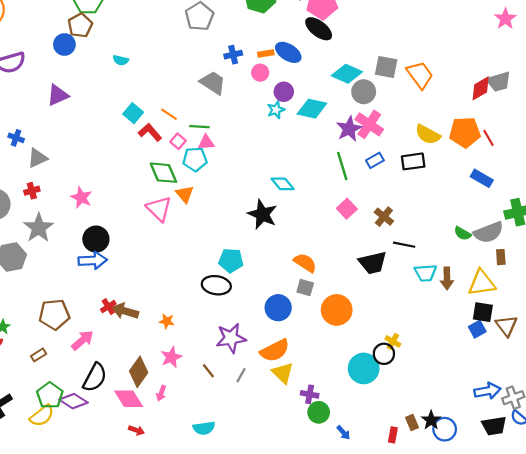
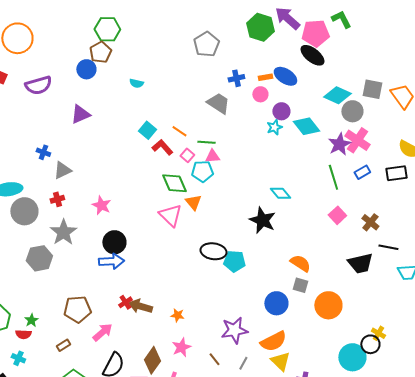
cyan diamond: (312, 109) -> (306, 126), turned 40
black ellipse: (216, 285) -> (213, 251), moved

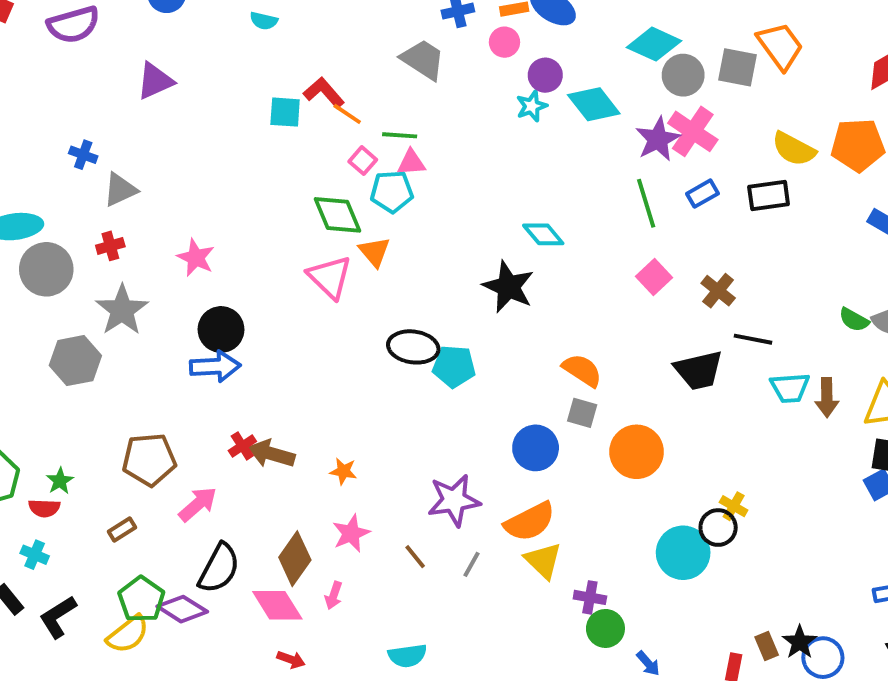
gray square: (372, 89) -> (737, 67), moved
cyan square: (147, 130) -> (285, 112), turned -36
red L-shape: (162, 147) -> (324, 93), moved

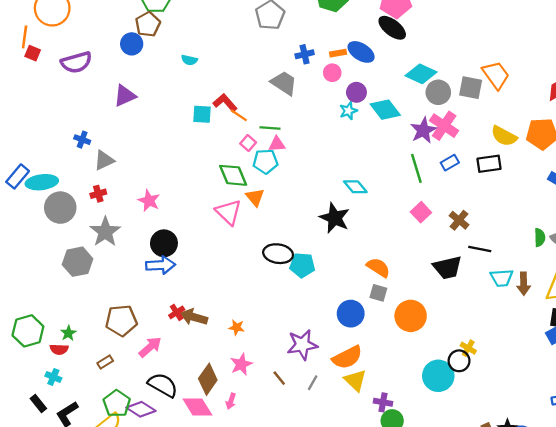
green semicircle: (854, 320) -> (540, 238), turned -120
black semicircle: (219, 568) -> (163, 385), turned -88

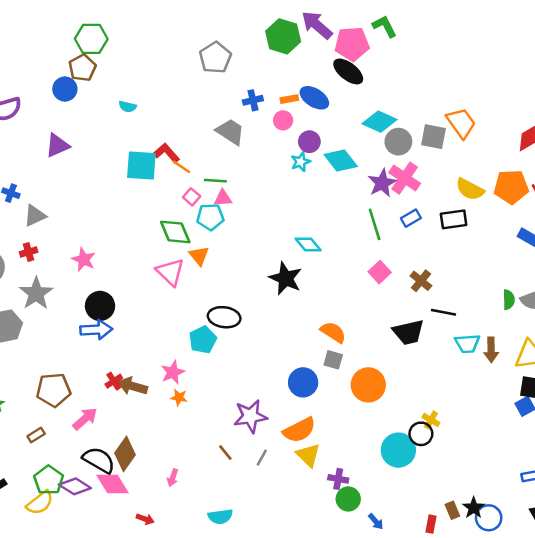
cyan square: (202, 114) -> (141, 165), size x1.5
cyan pentagon: (302, 265) -> (203, 340), moved, turned -30
pink star: (241, 364) -> (173, 372), moved
brown diamond: (208, 379) -> (125, 454), moved
pink diamond: (197, 407) -> (113, 484), moved

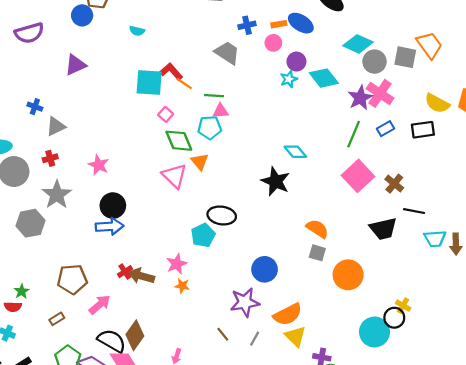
pink square: (192, 197) -> (166, 114), moved
green line: (375, 224) -> (354, 134), turned 40
pink square: (380, 272) -> (358, 176), size x1.6
blue circle: (303, 382) -> (265, 269), moved

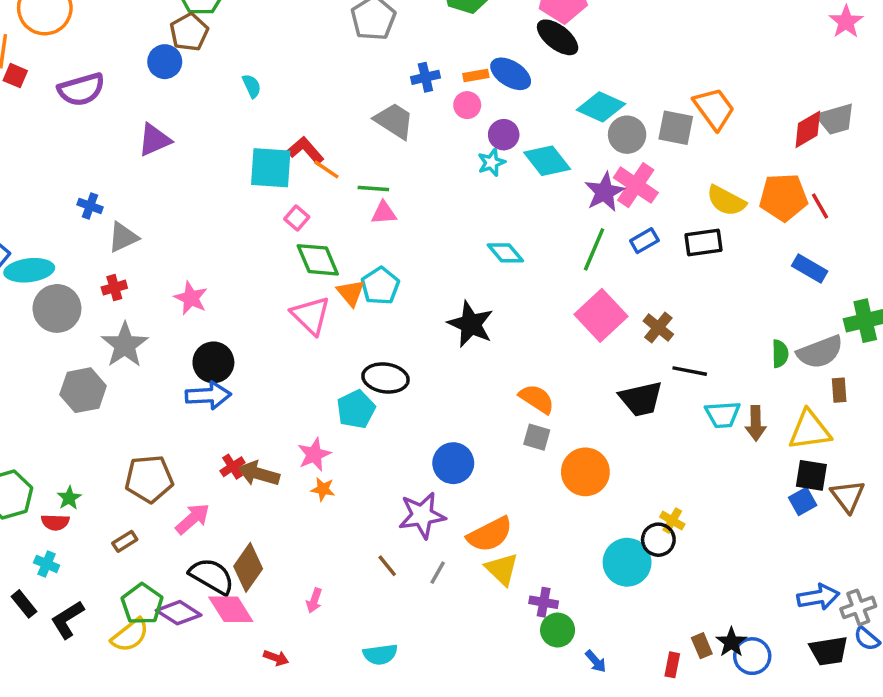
cyan semicircle: (137, 31) -> (252, 86), turned -128
cyan pentagon: (210, 128) -> (380, 286), moved, turned -30
cyan diamond: (295, 152) -> (505, 253), moved

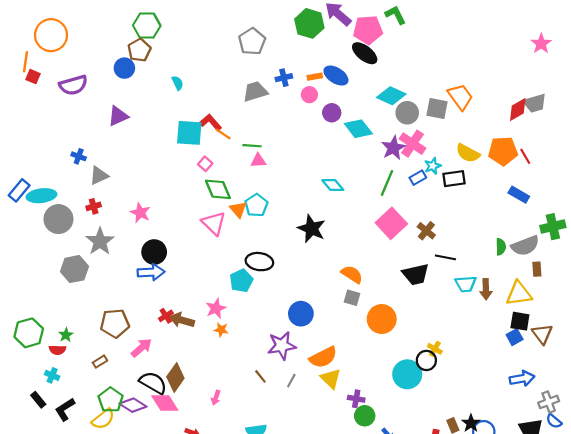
gray trapezoid: (394, 121) -> (255, 91), moved, turned -50
cyan star: (492, 162) -> (433, 166), moved
blue arrow: (818, 597) -> (522, 379), moved

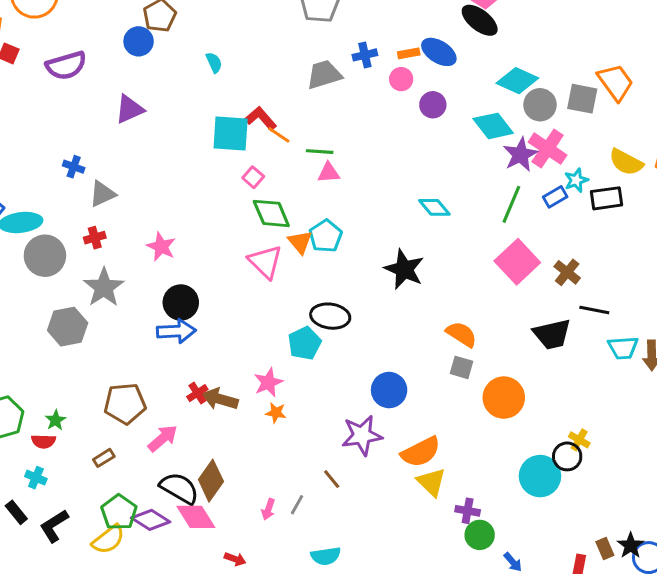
cyan diamond: (358, 129) -> (493, 126), moved
gray line: (291, 381) -> (297, 505), moved

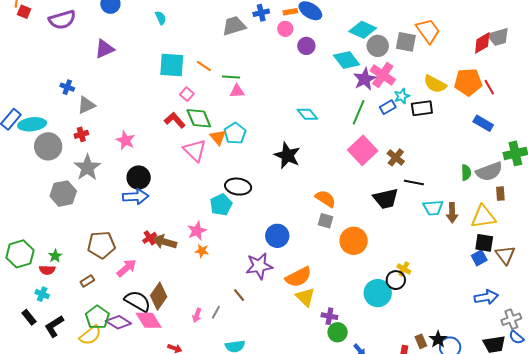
red L-shape: (261, 118) -> (175, 120), moved

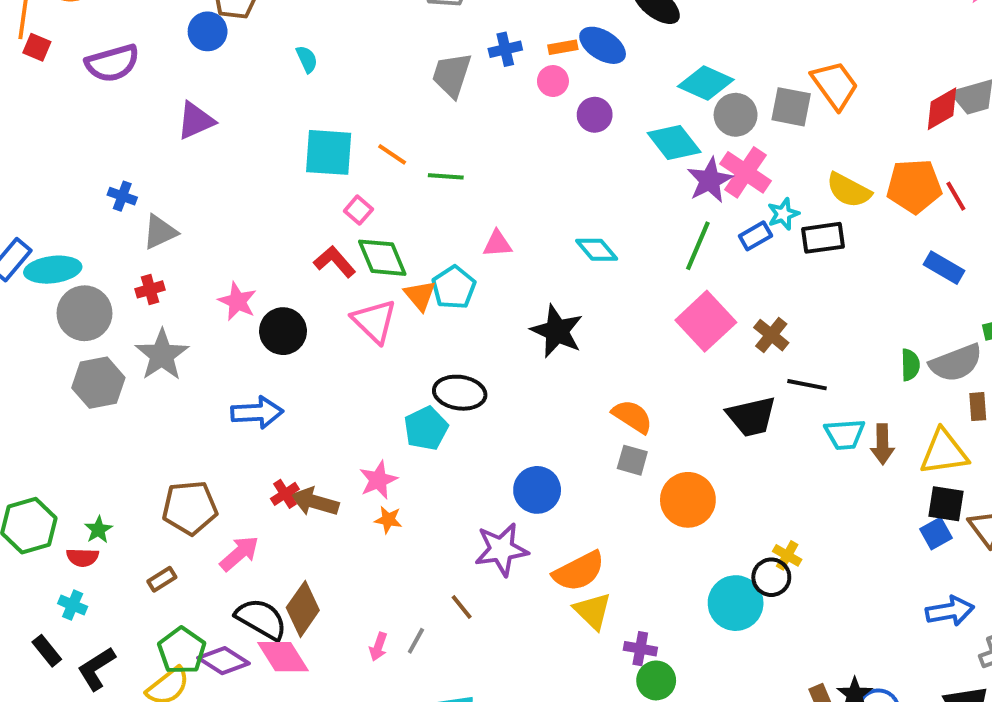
gray trapezoid: (234, 26) -> (452, 75), turned -55
pink triangle: (237, 91) -> (497, 244), moved
black circle: (139, 178) -> (283, 331), moved
gray hexagon: (63, 194) -> (98, 383), moved

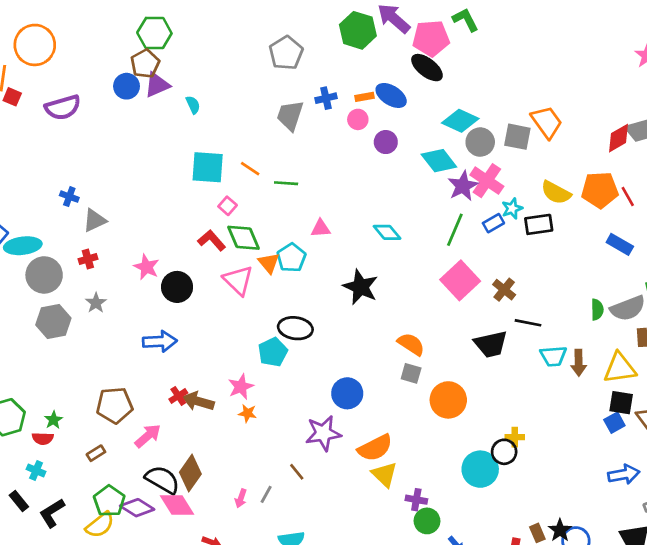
purple triangle: (196, 121) -> (157, 85), moved
gray star: (162, 355) -> (96, 303), size x0.6
yellow cross: (787, 555) -> (515, 437), turned -30

